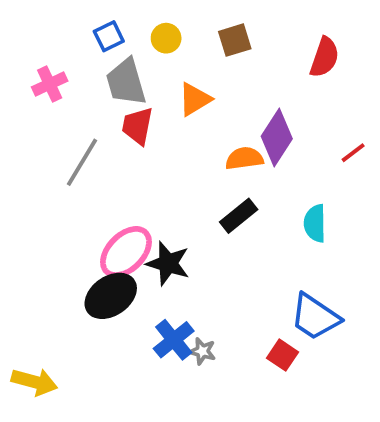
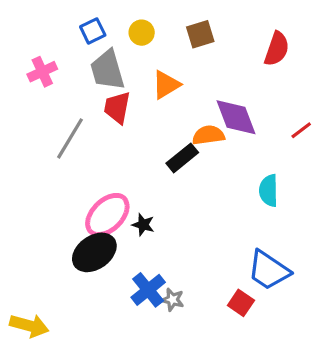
purple diamond: (277, 137) -> (236, 117), turned -54
black rectangle: (239, 216) -> (182, 158), moved
black star: (168, 263) -> (143, 225), size x0.6

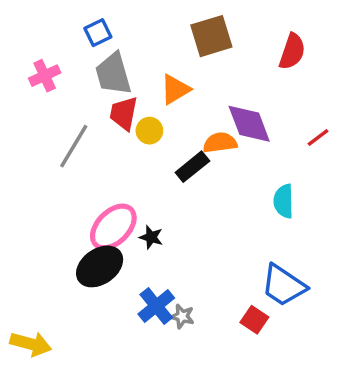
yellow circle: (142, 33) -> (149, 131), moved
brown square: (200, 34) -> (211, 36), size x1.4

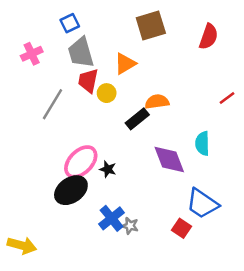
purple diamond: (249, 124) -> (169, 159), moved

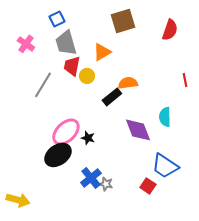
pink cross: (32, 54) -> (26, 44), turned -30
red line: (227, 98) -> (185, 80), turned -64

